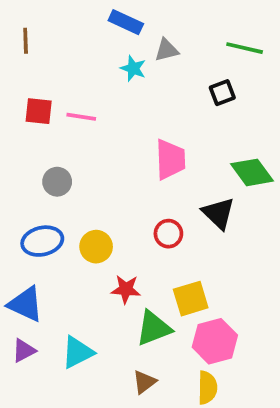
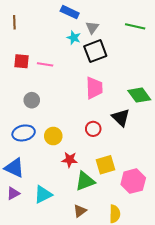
gray triangle: (167, 50) -> (92, 27), turned -40
black square: (222, 93) -> (95, 51), moved, size x1.6
pink hexagon: (215, 341) -> (133, 181), moved

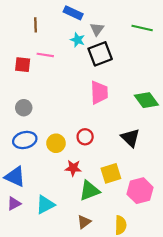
brown line: (14, 22) -> (36, 25), moved
pink line: (45, 64) -> (45, 55), moved
gray circle: (32, 100) -> (24, 108), moved
black triangle: (121, 118) -> (130, 138), moved
red circle: (93, 129) -> (85, 137), moved

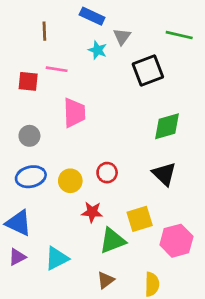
black square: (100, 54) -> (148, 71), moved
pink trapezoid: (99, 93) -> (74, 113), moved
green diamond: (146, 100) -> (167, 126), moved, turned -70

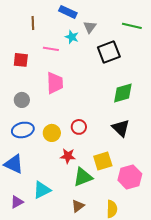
pink line: (57, 69) -> (51, 49), moved
purple triangle: (17, 257) -> (17, 202), moved

